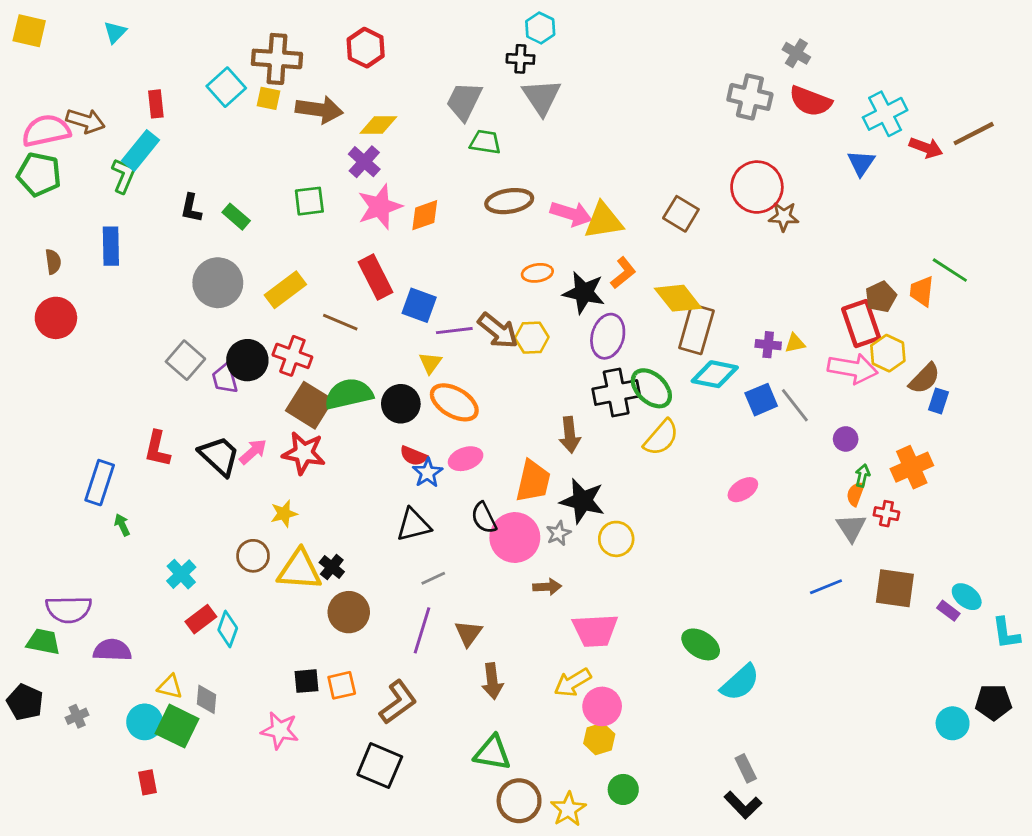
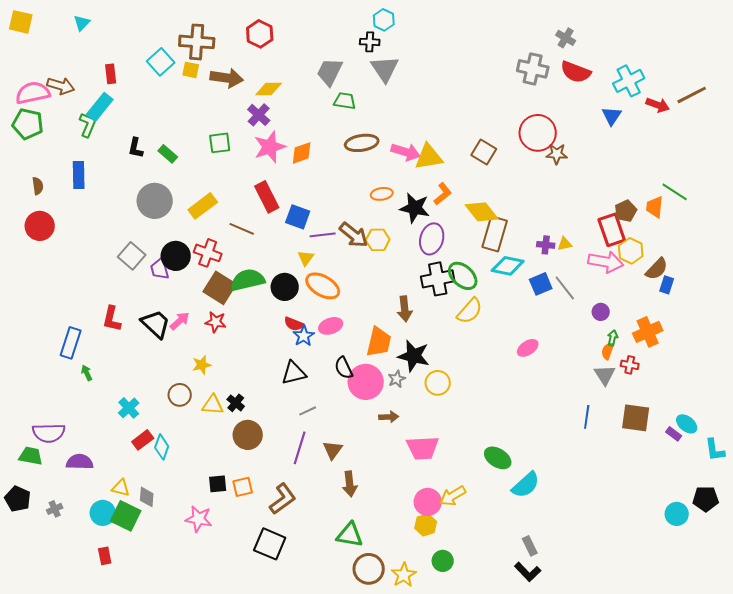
red star: (304, 453) -> (216, 322), size x0.7
yellow triangle: (299, 570) -> (213, 405), size x0.7
blue line: (826, 587) -> (587, 417), turned -60
yellow arrow: (573, 682) -> (453, 496), moved

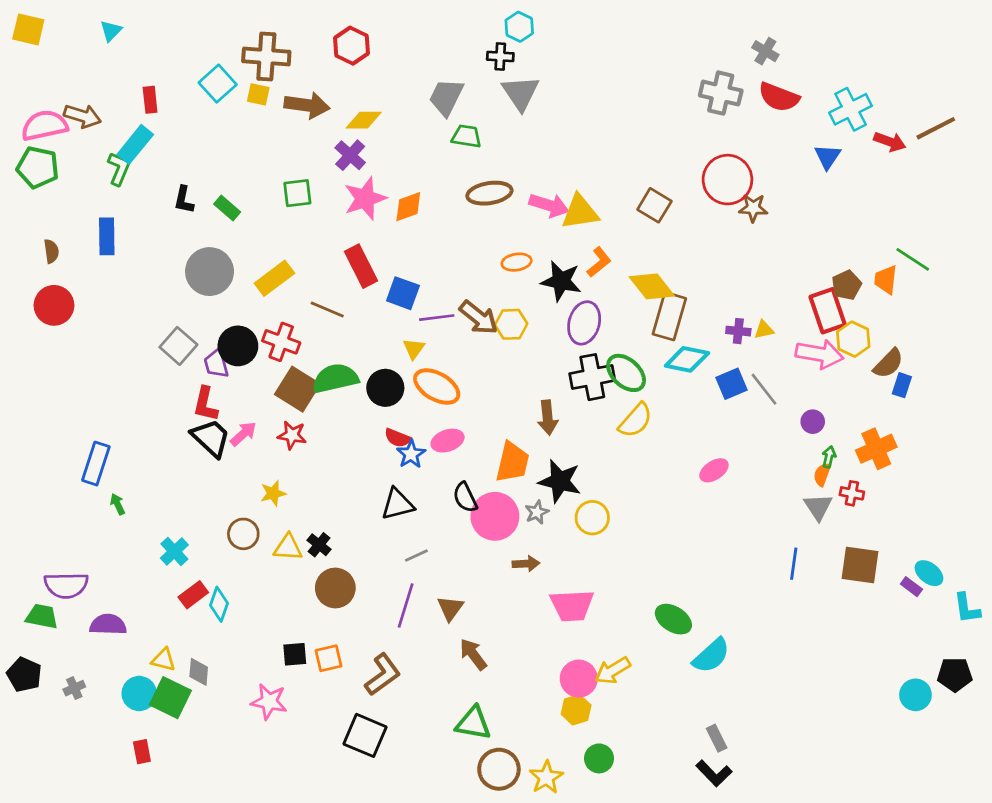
red L-shape: (112, 319) -> (205, 404), moved
brown arrow: (350, 484) -> (473, 654), turned 150

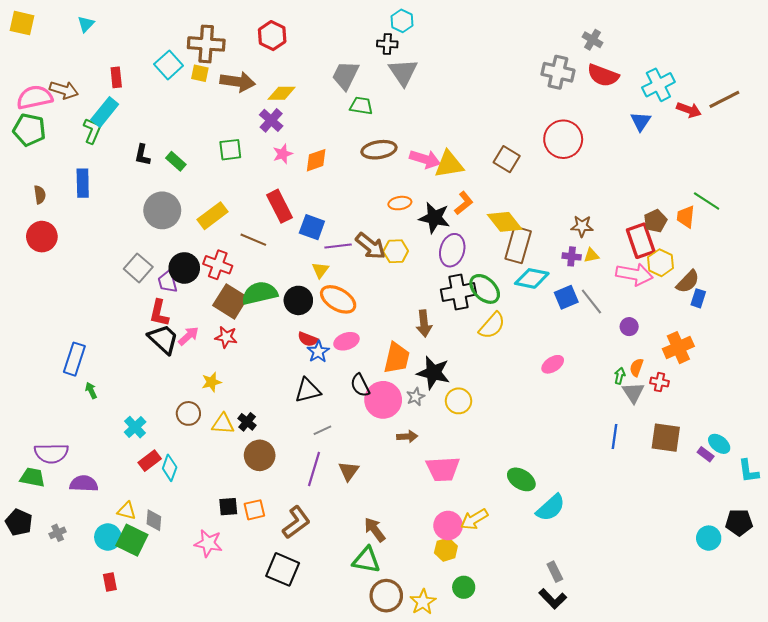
pink star: (365, 199) -> (283, 154), size x0.6
brown star: (753, 208) -> (582, 226), moved
green arrow: (829, 457) -> (620, 376), moved
brown arrow: (473, 654) -> (375, 530), moved

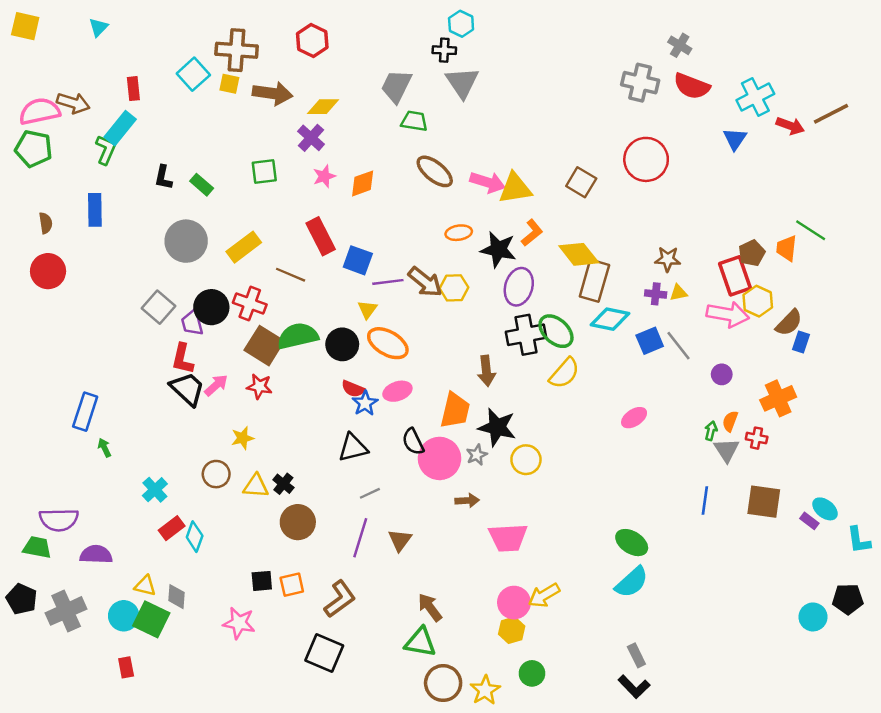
brown ellipse: (379, 150) -> (435, 171), turned 48
green ellipse: (521, 479) -> (632, 543), moved
gray cross: (58, 533) -> (66, 611), size x2.0

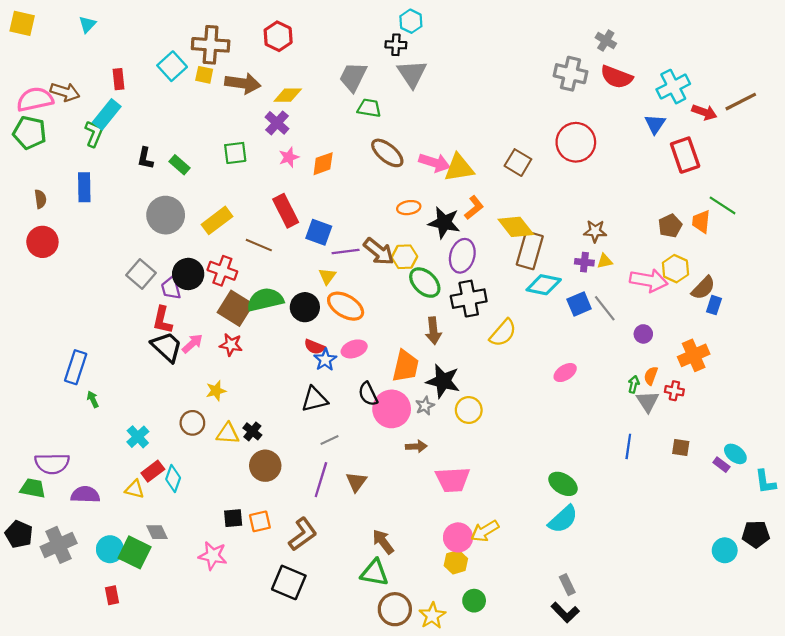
red rectangle: (735, 276) -> (685, 155), moved
green ellipse: (556, 331) -> (425, 283), moved
brown square: (764, 502) -> (681, 447), size x0.6
yellow triangle: (145, 586) -> (135, 489), moved
gray diamond: (177, 597) -> (157, 532), turned -30

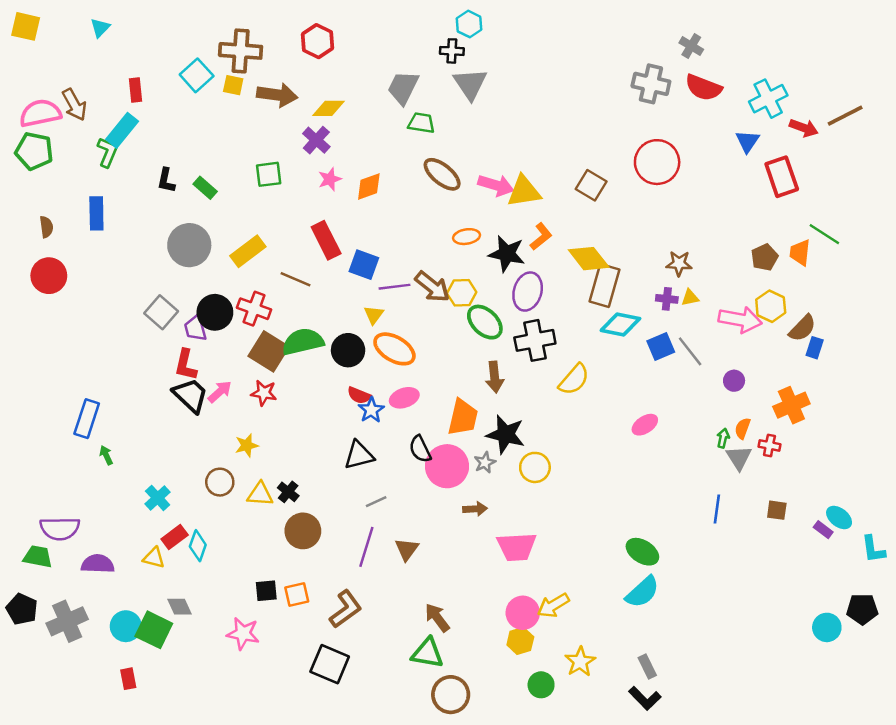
brown arrow: (65, 92) -> (74, 105), turned 44
yellow star: (432, 616) -> (580, 662), moved

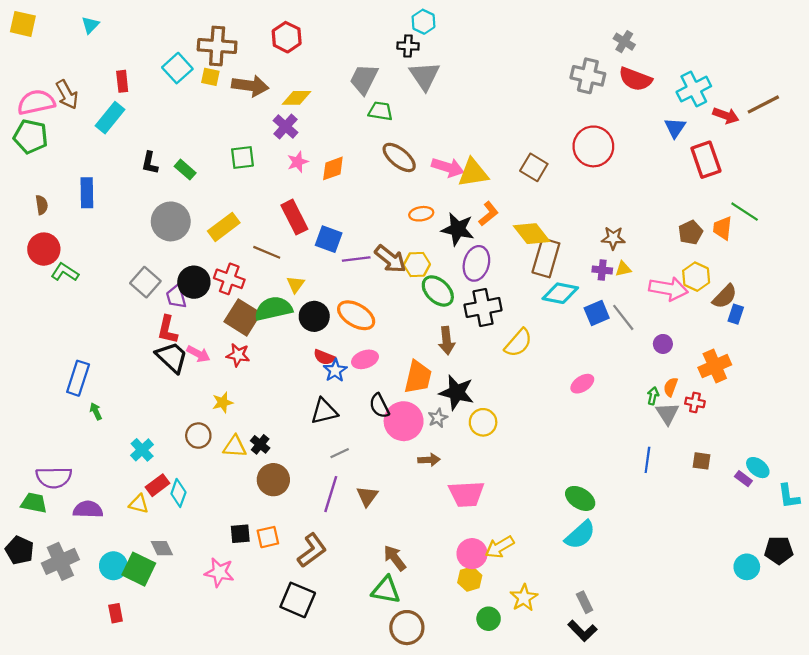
green L-shape: (107, 152) -> (65, 272), moved, turned -80
yellow triangle: (374, 315) -> (295, 284), moved
pink arrow: (220, 392) -> (198, 354), turned 70

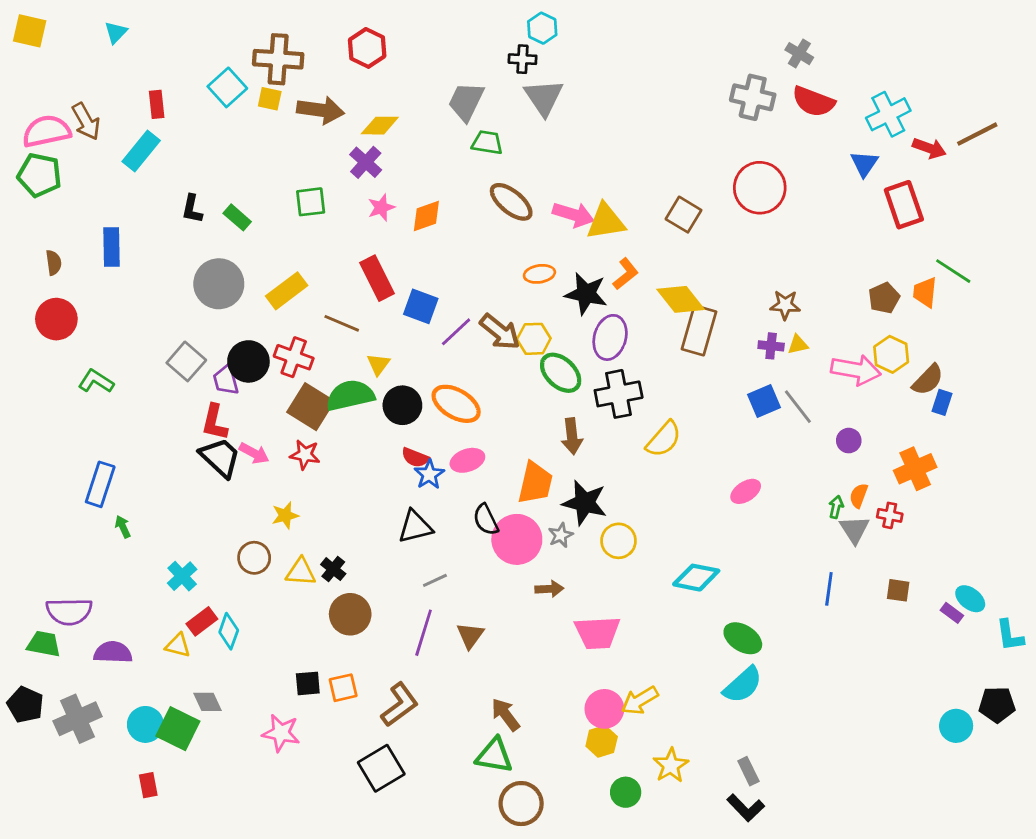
purple line: (356, 259) -> (456, 332), turned -36
green L-shape: (65, 272) -> (96, 381), moved
cyan diamond: (560, 293) -> (696, 578), moved
black square: (298, 600) -> (381, 768), turned 36

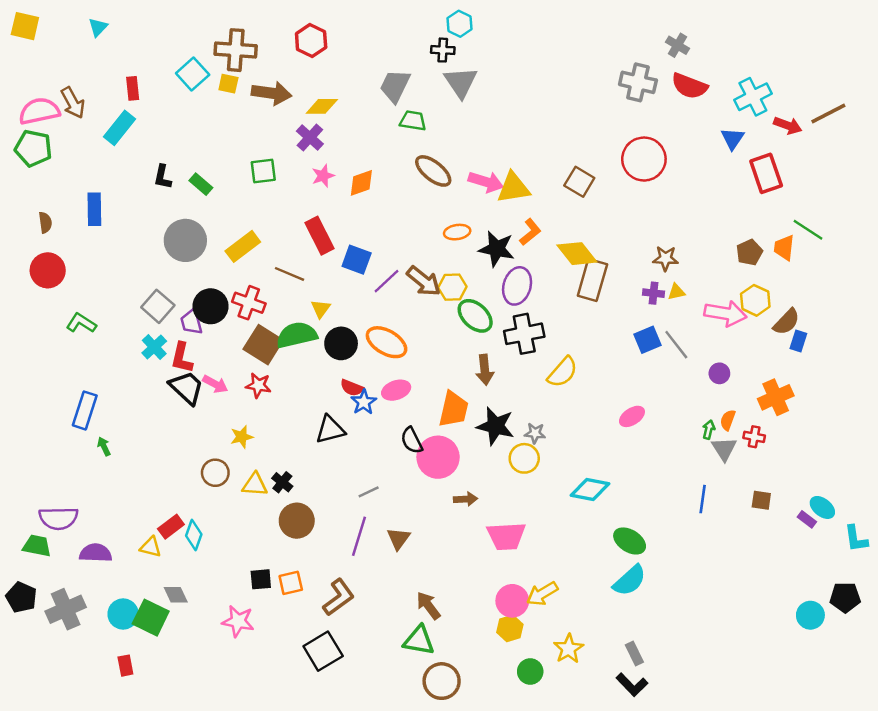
black triangle: (415, 527) -> (330, 430), moved
gray star: (561, 535) -> (535, 433), moved, turned 30
cyan cross: (182, 576) -> (154, 347), moved

